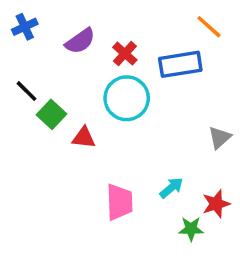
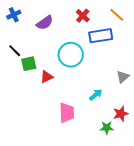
red cross: (125, 54) -> (83, 16), moved
green square: (52, 114) -> (29, 64), turned 35
red triangle: (84, 138) -> (47, 77), turned -32
cyan arrow: (171, 188) -> (96, 95), moved

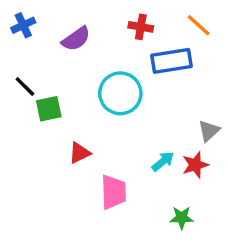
red cross: (83, 16) -> (141, 27), turned -32
red triangle: (47, 77) -> (79, 153), moved
red star: (121, 114) -> (195, 165), moved

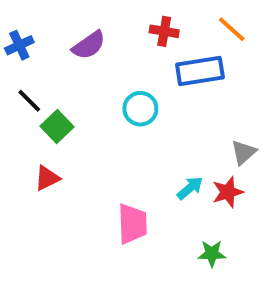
blue cross: (23, 25) -> (19, 45), moved
cyan circle: (120, 93) -> (140, 109), size x0.7
green square: (49, 109) -> (57, 127), turned -32
red triangle: (79, 153) -> (47, 178), moved

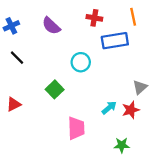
orange line: (232, 29) -> (133, 17), turned 36
purple semicircle: (89, 45) -> (51, 26), turned 78
green square: (57, 127) -> (55, 89), moved
red triangle: (47, 178) -> (14, 104), moved

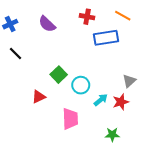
orange line: (133, 17) -> (123, 16), turned -49
cyan circle: (81, 62) -> (81, 85), moved
green square: (55, 89) -> (59, 75), moved
red triangle: (14, 104) -> (39, 97), moved

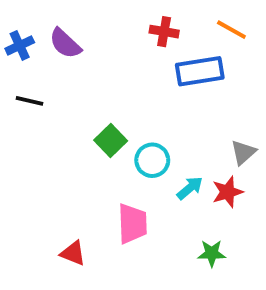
purple semicircle: (47, 24) -> (65, 43), moved
black line: (15, 54) -> (30, 101), turned -32
red triangle: (39, 97) -> (73, 253), moved, turned 48

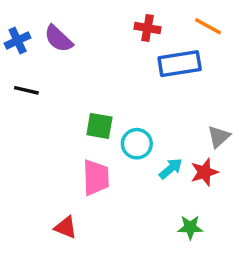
green square: (111, 140) -> (99, 126), turned -36
pink trapezoid: (132, 224) -> (96, 178), moved

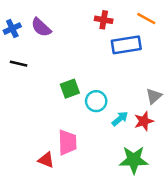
green square: (99, 126) -> (70, 89), turned -30
pink trapezoid: (96, 178) -> (67, 142), moved
green star: (190, 227) -> (134, 160), size x1.6

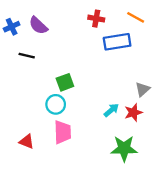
black line: (19, 64) -> (27, 56), moved
cyan circle: (96, 101) -> (56, 104), moved
red triangle: (46, 160) -> (27, 141), moved

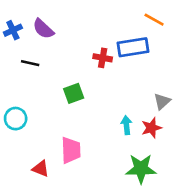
red cross: (96, 19) -> (103, 58), moved
cyan circle: (56, 104) -> (16, 119), moved
cyan arrow: (111, 110) -> (126, 125), turned -56
red triangle: (27, 141) -> (41, 169), moved

